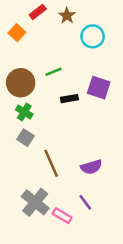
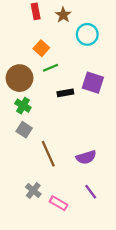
red rectangle: (38, 12) -> (36, 11), turned -63
orange square: (17, 33) -> (41, 48), moved
gray cross: (35, 202) -> (33, 191), size x0.6
purple line: (85, 202) -> (91, 192), moved

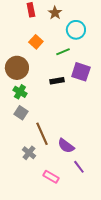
green line: (51, 68) -> (63, 52), moved
purple semicircle: (86, 157) -> (66, 146), moved, turned 54
gray cross: (33, 191) -> (29, 153), moved

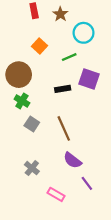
gray square: (21, 113) -> (32, 124), moved
brown line: (42, 134) -> (64, 128), moved

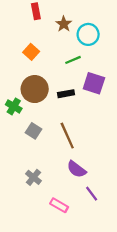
brown star: (60, 14) -> (64, 24), moved
orange square: (40, 46) -> (31, 52), moved
brown circle: (19, 75) -> (35, 89), moved
green cross: (22, 101) -> (14, 106), moved

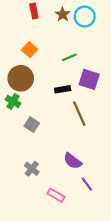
brown star: (64, 24) -> (63, 14), moved
cyan circle: (88, 34) -> (85, 17), moved
brown circle: (35, 89) -> (21, 78), moved
brown line: (67, 136) -> (79, 114), moved

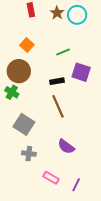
brown line: (79, 114) -> (58, 106), moved
gray square: (32, 125) -> (24, 124), moved, size x1.5
gray cross: (32, 169) -> (29, 154), turned -32
purple line: (87, 184) -> (76, 185), moved, turned 64

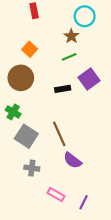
brown star: (57, 13) -> (71, 36), moved
purple square: (81, 72) -> (89, 79), turned 36
green cross: (12, 92) -> (13, 112), moved
brown line: (58, 106) -> (59, 134), moved

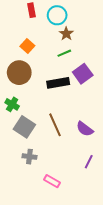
cyan circle: (85, 16) -> (57, 15), moved
black rectangle: (63, 89) -> (58, 83), size x1.5
purple semicircle: (73, 160) -> (85, 129), moved
purple line: (84, 202) -> (89, 162), moved

